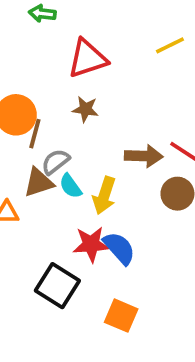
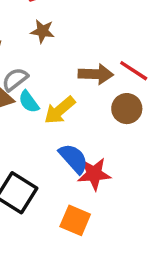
yellow arrow: (104, 196) -> (60, 110), turned 32
red star: (91, 244) -> (94, 174), moved

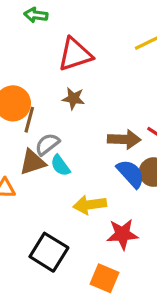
yellow arrow: (60, 110) -> (90, 205), moved, turned 32
blue semicircle: (73, 158) -> (131, 174), moved

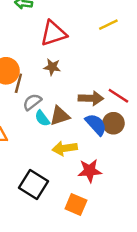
brown triangle: (33, 162) -> (60, 116), moved

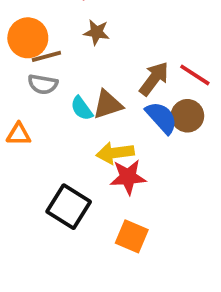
brown line: (18, 83) -> (46, 56), turned 60
brown arrow: (91, 98) -> (154, 79), turned -55
gray semicircle: (32, 102) -> (43, 84), moved, turned -132
red star: (90, 171) -> (128, 177), moved

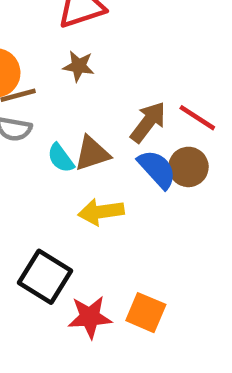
red star: (128, 177) -> (90, 317), moved
orange square: (132, 236) -> (146, 313), moved

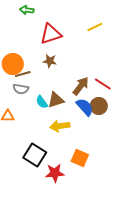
orange square: (146, 313) -> (80, 158), moved

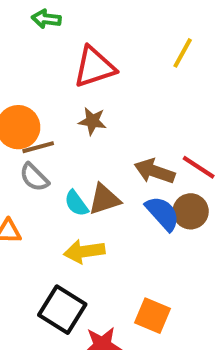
yellow line: (95, 27) -> (183, 53), turned -35
brown arrow: (81, 86) -> (155, 171), turned -108
gray semicircle: (21, 89) -> (34, 177), turned 35
yellow arrow: (60, 126) -> (84, 251), moved

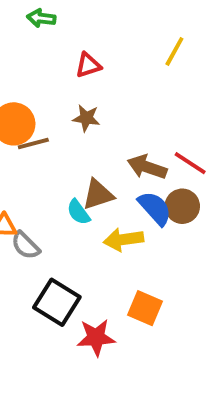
red triangle: (94, 67) -> (88, 65), size x0.6
gray semicircle: (34, 177) -> (26, 245), moved
cyan semicircle: (76, 203) -> (78, 212), moved
yellow arrow: (84, 251) -> (123, 240), moved

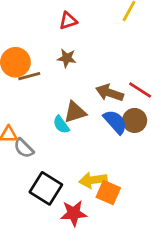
yellow arrow: (123, 240) -> (93, 180), moved

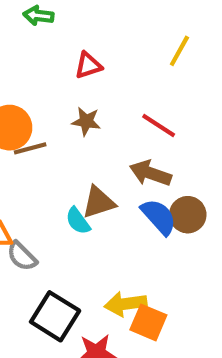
red line: (140, 90) -> (159, 126), moved

